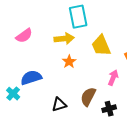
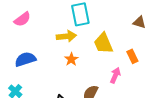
pink semicircle: (24, 36) -> (22, 19), moved
blue semicircle: (31, 78) -> (25, 59), moved

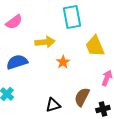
yellow arrow: (66, 36) -> (45, 42), moved

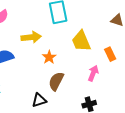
brown semicircle: (82, 97) -> (56, 81), moved

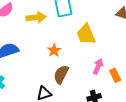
yellow arrow: (31, 37) -> (36, 17), moved
orange rectangle: (110, 54) -> (115, 75), moved

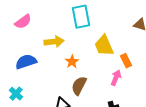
yellow arrow: (36, 17) -> (54, 42), moved
orange rectangle: (115, 75) -> (126, 61), moved

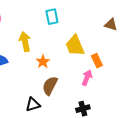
cyan rectangle: (81, 17) -> (52, 17), size x0.7
yellow arrow: (54, 42) -> (25, 42), turned -96

